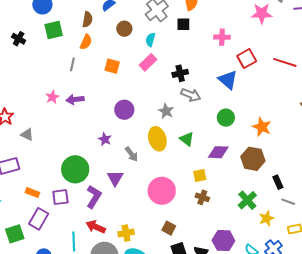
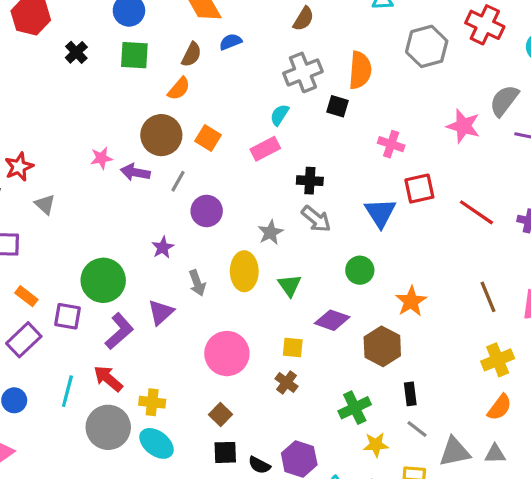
brown circle: (124, 29) -> (161, 135), moved, size x1.6
gray line: (72, 64) -> (178, 181), moved

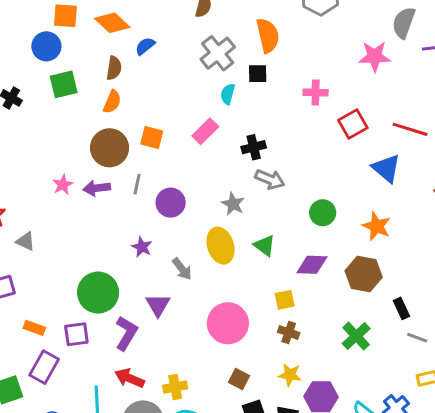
cyan semicircle: (279, 115) -> (228, 94), moved
blue triangle: (380, 213) -> (386, 168), moved
yellow star: (376, 445) -> (290, 375), moved, turned 30

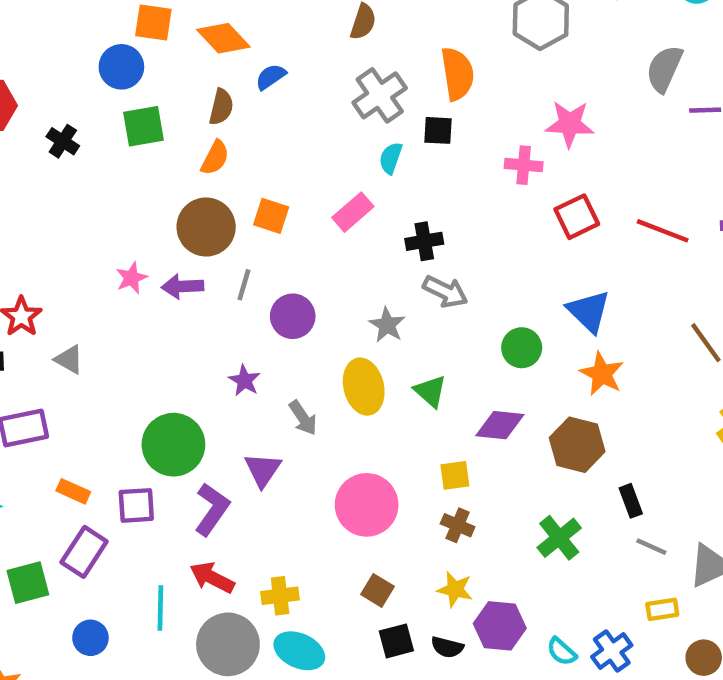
pink star: (375, 56) -> (570, 124), moved
blue triangle: (386, 168) -> (589, 311), moved

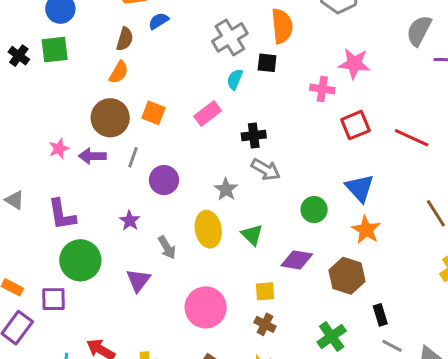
green square: (143, 126) -> (55, 50), moved
purple L-shape: (212, 509) -> (62, 215), moved, turned 132

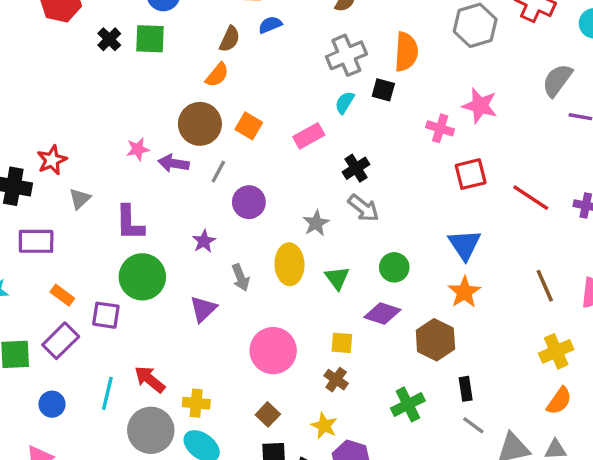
black cross: (254, 136) -> (356, 168), turned -35
gray triangle: (15, 200) -> (80, 199), turned 35
green circle: (314, 210) -> (394, 267), moved

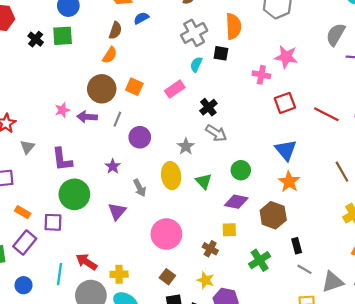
yellow square: (342, 343) -> (229, 230), moved

